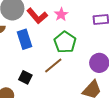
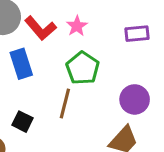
brown line: (53, 66) -> (65, 103), turned -36

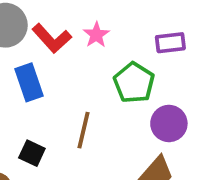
green pentagon: (83, 68) -> (134, 83), moved

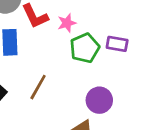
green pentagon: (134, 83) -> (85, 48), moved

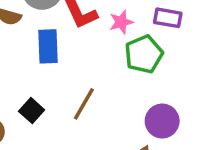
purple rectangle: (117, 44) -> (168, 18), moved

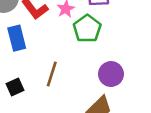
black square: (32, 111) -> (15, 87), turned 36

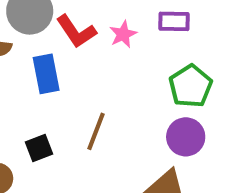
green pentagon: (87, 29) -> (190, 86), moved

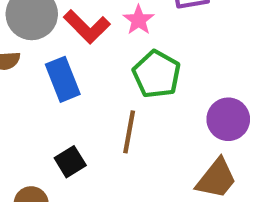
green pentagon: (190, 86) -> (157, 74), moved

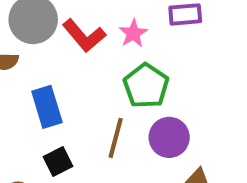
blue rectangle: (63, 79) -> (47, 107), moved
purple circle: (228, 119) -> (169, 137), moved

